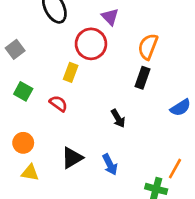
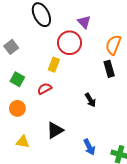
black rectangle: (142, 78) -> (109, 69), turned -35
red semicircle: (58, 104) -> (45, 89), turned -64
orange circle: (23, 143) -> (17, 108), moved
blue arrow: (110, 165) -> (89, 147), moved

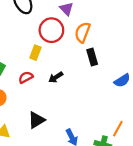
orange semicircle: (113, 45) -> (83, 32), moved
black arrow: (90, 100) -> (56, 77), moved, turned 88

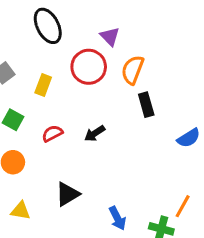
yellow rectangle: (35, 53) -> (43, 85), moved

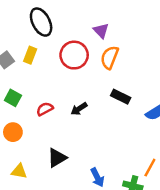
purple triangle: (110, 36) -> (101, 31), moved
yellow rectangle: (43, 85) -> (30, 55), moved
black rectangle: (146, 105) -> (121, 97), moved, turned -48

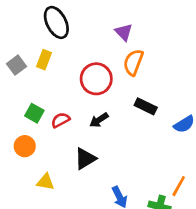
red circle: (74, 55) -> (96, 79), moved
green square: (13, 98) -> (34, 113), moved
black triangle: (57, 158) -> (85, 159), moved
yellow triangle: (19, 171) -> (45, 182), moved

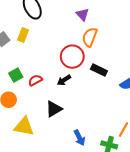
red circle: (96, 79) -> (72, 57), moved
green square: (34, 113) -> (16, 75), turned 32
yellow triangle: (45, 182) -> (24, 126), size x1.5

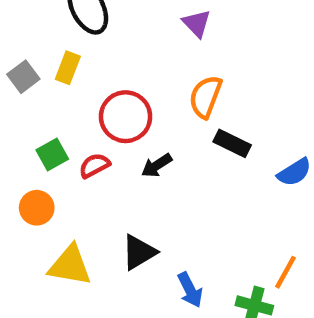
orange semicircle: (90, 37) -> (206, 97), moved
red circle: (72, 57) -> (126, 117), moved
black triangle: (54, 109) -> (139, 252), moved

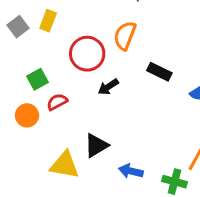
orange semicircle: (206, 97) -> (125, 36), moved
red semicircle: (94, 166) -> (57, 102), moved
yellow triangle: (70, 265) -> (65, 165), moved
blue arrow: (190, 290) -> (131, 171), turned 130

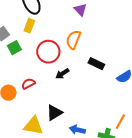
yellow rectangle: (48, 21) -> (29, 26), moved
green square: (38, 79) -> (14, 48), moved

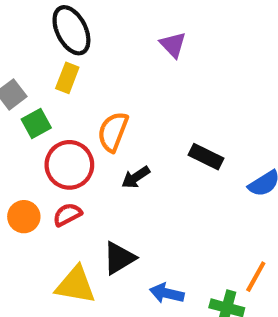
orange semicircle: (73, 40) -> (113, 132), moved
red circle: (48, 52) -> (69, 165), moved
red semicircle: (28, 84) -> (67, 215), moved

